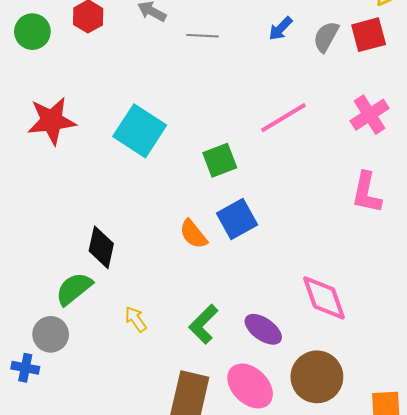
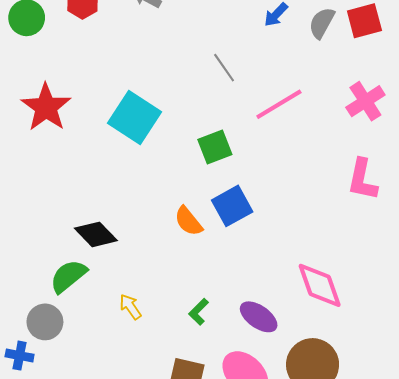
gray line: (202, 36) -> (224, 68), moved, turned 52
red star: (52, 121) -> (46, 107), turned -30
black diamond: (101, 247) -> (96, 234), turned -57
green L-shape: (204, 324) -> (199, 312), size x0.7

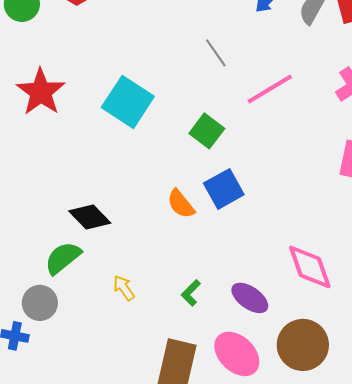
green square: (215, 147) -> (207, 131), turned -32

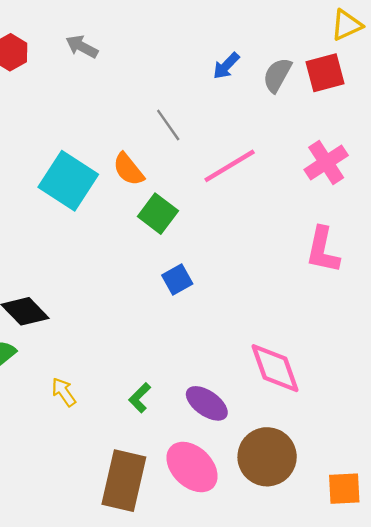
blue square: (224, 189) -> (177, 280), size x0.7
orange semicircle: (181, 204) -> (128, 169), moved

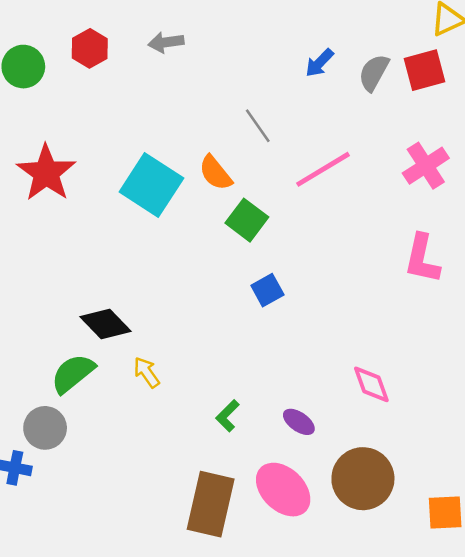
gray arrow: (82, 47) -> (166, 42), turned -36
pink diamond: (275, 368) -> (371, 384), size x0.7
yellow arrow: (64, 392) -> (147, 372), moved
purple ellipse: (207, 403) -> (299, 422), size x0.7

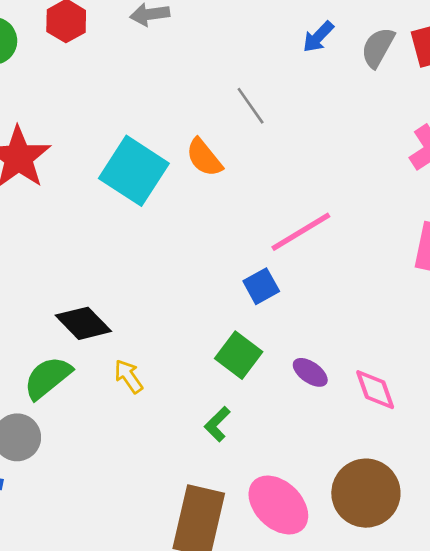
pink line: (323, 169) -> (301, 232), moved
green square: (247, 220) -> (239, 355), moved
purple ellipse: (299, 422) -> (310, 372), moved

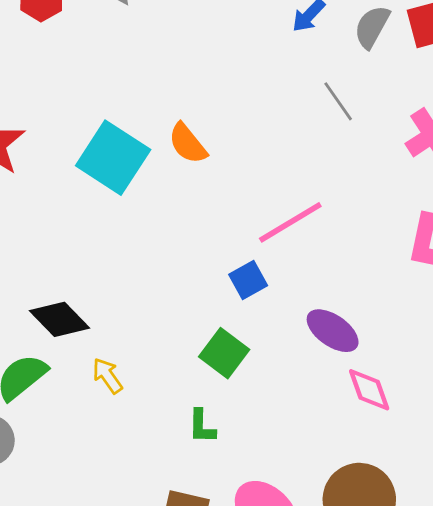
gray line: (251, 106) -> (338, 101), moved
purple ellipse: (310, 372) -> (333, 331), moved, size x1.4
green L-shape: (217, 424) -> (202, 426), turned -44

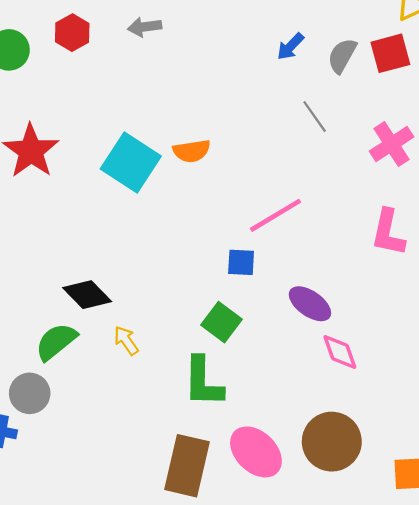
orange semicircle: (188, 144) -> (192, 151), turned -60
blue square: (248, 280) -> (241, 262), turned 32
green L-shape: (202, 426) -> (203, 382), size x1.8

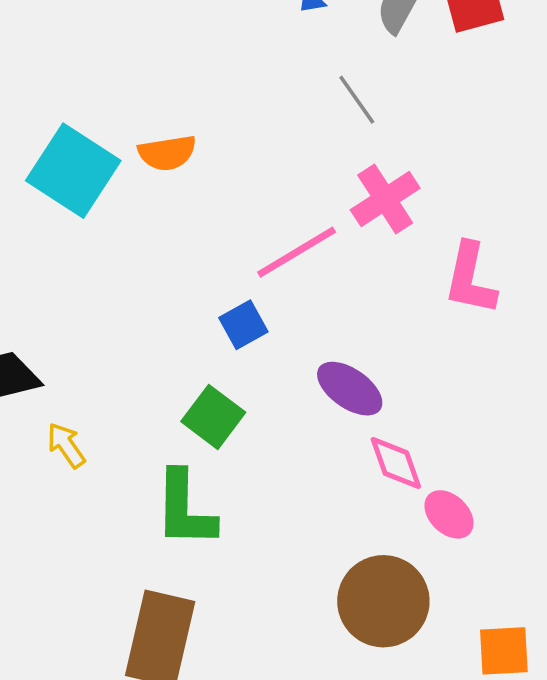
pink cross: (392, 144) -> (385, 199), moved
blue square: (241, 262) -> (243, 325), turned -32
pink ellipse: (256, 452) -> (449, 514), moved, size x0.6

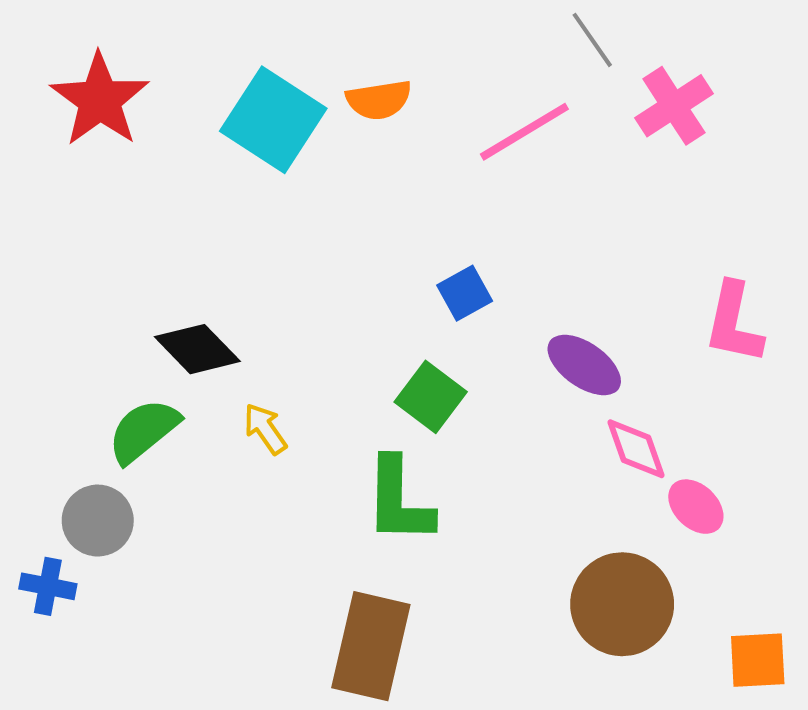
pink cross: (385, 199) -> (674, 106), moved
pink line: (297, 252) -> (524, 132), moved
pink L-shape: (470, 279) -> (734, 323), moved

